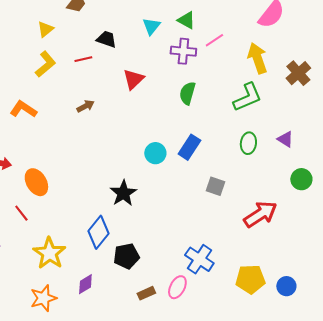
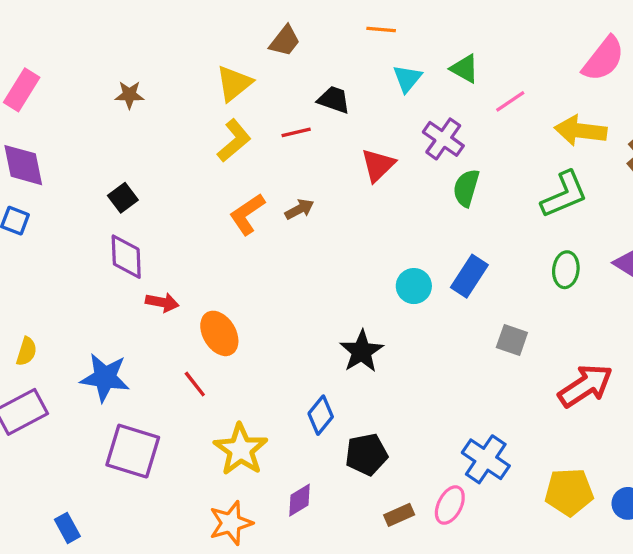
yellow triangle: (45, 29) -> (234, 83), size x1.4
purple cross: (183, 51) -> (443, 139), moved, turned 30
yellow arrow: (257, 58) -> (581, 131), turned -64
orange L-shape: (23, 109) -> (247, 214), moved, turned -68
blue diamond: (98, 232) -> (321, 415), size x0.7

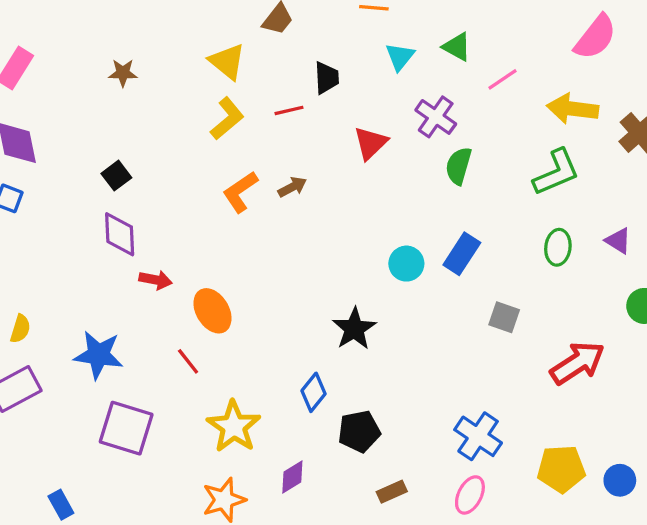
yellow triangle: (234, 83) -> (227, 62), turned -42
black trapezoid: (334, 100) -> (327, 78), turned 68
pink ellipse: (450, 505) -> (470, 495), moved

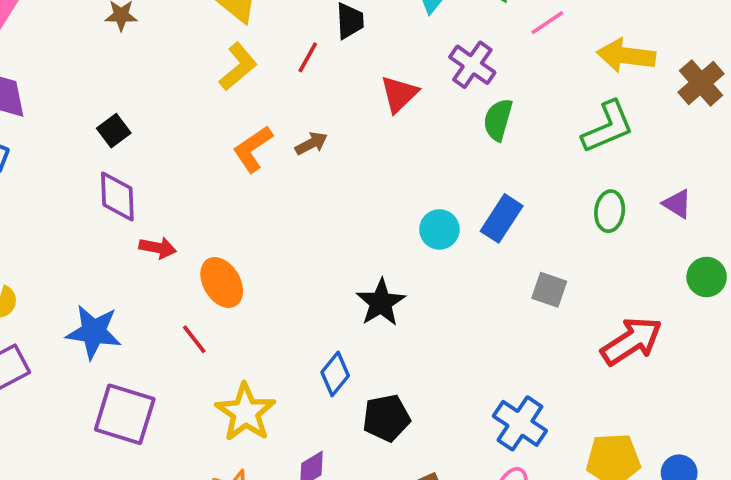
red line: (289, 110) -> (308, 57), turned -48

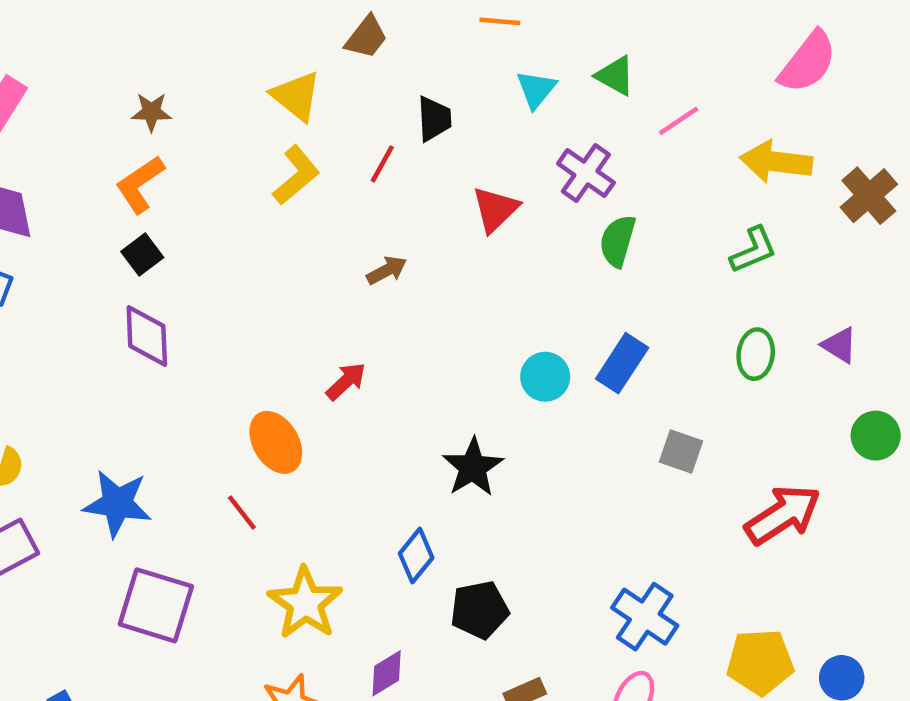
green L-shape: (608, 127) -> (753, 250), size x0.7
orange L-shape: (253, 149) -> (140, 184), moved
red arrow: (158, 248) -> (346, 381), moved, turned -54

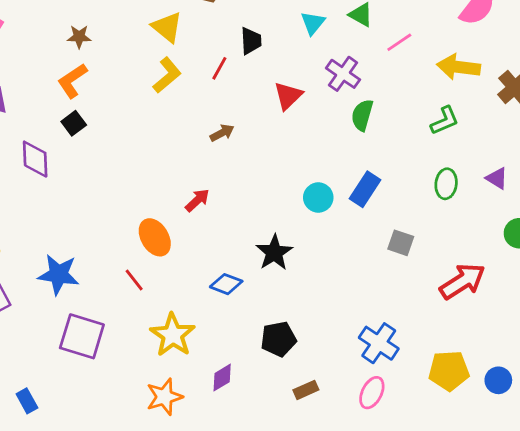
purple diamond: (147, 336) -> (35, 159), moved
blue diamond: (416, 556) -> (226, 284), moved, turned 72

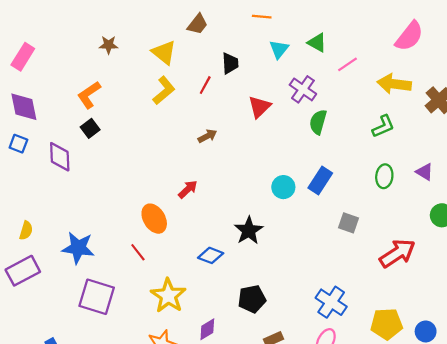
brown star: (79, 37) -> (109, 45), moved

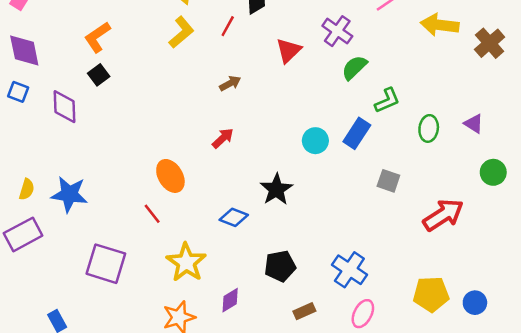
green semicircle: (318, 122) -> (354, 68), turned 30
green L-shape: (383, 126) -> (387, 100), moved
red arrow: (188, 189) -> (223, 138), moved
blue star: (78, 248) -> (69, 194), moved
blue cross: (331, 302) -> (349, 270), moved

